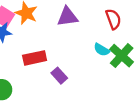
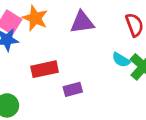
purple rectangle: (59, 76) -> (73, 89), turned -63

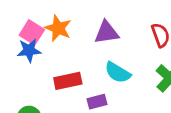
cyan semicircle: (121, 60) -> (118, 73), moved, size x1.4

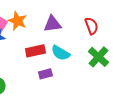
red rectangle: (68, 81) -> (35, 51), moved

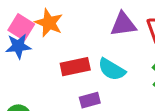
purple triangle: (52, 24) -> (123, 24), moved

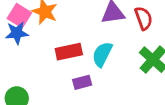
cyan semicircle: (112, 69) -> (102, 54), turned 85

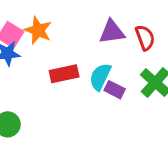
purple rectangle: (82, 82) -> (115, 90), moved, turned 42

